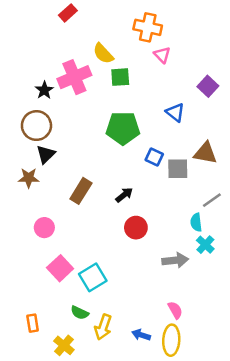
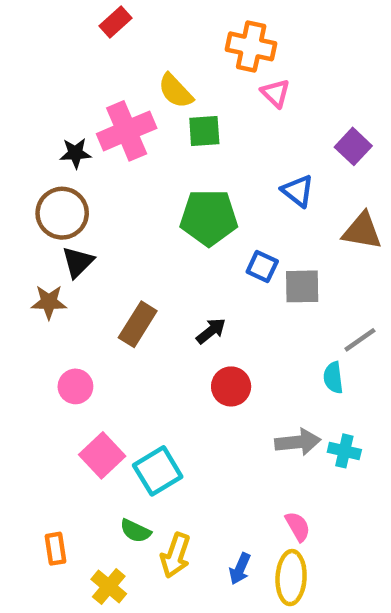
black star: (44, 90) -> (75, 153), turned 30
brown triangle: (205, 153) -> (362, 231), moved
cyan cross: (205, 245) -> (344, 451), moved, turned -30
blue arrow: (141, 335) -> (240, 569), turned -84

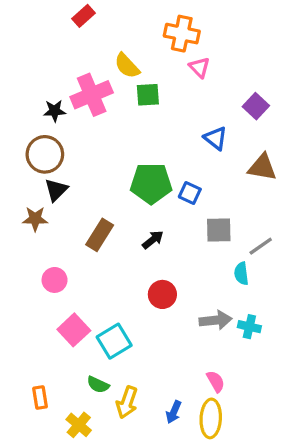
green pentagon: (209, 218) -> (151, 183), moved
gray square: (302, 286) -> (219, 230), moved
red circle: (231, 386) -> (162, 294), moved

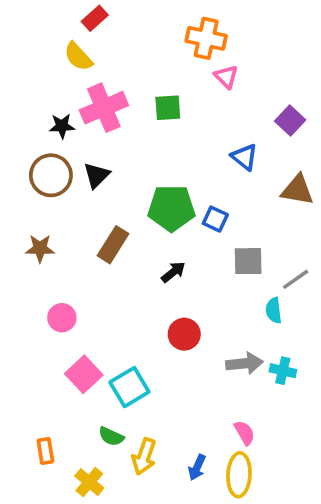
yellow semicircle: (127, 66) -> (78, 57), moved
black triangle: (56, 190) -> (97, 175), moved
brown rectangle: (100, 235) -> (113, 245), moved

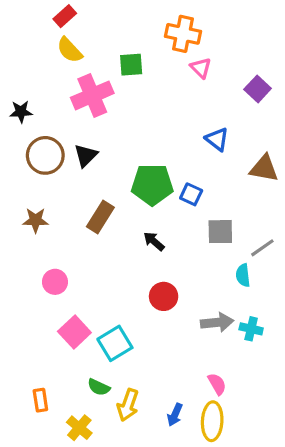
red rectangle: (95, 18) -> (65, 16), moved
green square: (168, 108) -> (131, 65), moved
purple square: (290, 121) -> (258, 89), moved
black star: (62, 126) -> (21, 112), moved
black arrow: (173, 272) -> (154, 241), turned -100

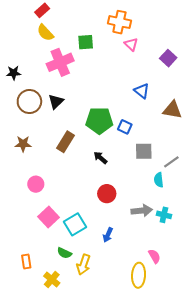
pink semicircle: (217, 384) -> (154, 256), moved
blue arrow: (175, 415) -> (108, 235), moved

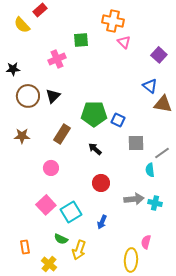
yellow semicircle: (45, 33) -> (22, 25), moved
pink cross: (60, 62) -> (57, 59), size x0.7
blue triangle: (142, 91) -> (150, 86), moved
pink circle: (36, 184) -> (51, 168), moved
pink semicircle: (154, 256) -> (146, 242), turned -136

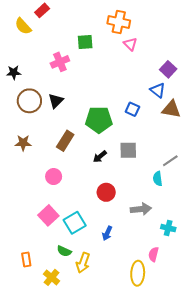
purple square: (159, 55) -> (168, 69), moved
blue square: (118, 120) -> (132, 109), moved
gray square: (136, 143) -> (128, 150), moved
black arrow: (95, 149) -> (100, 157), turned -80
cyan cross: (155, 203) -> (168, 228), moved

